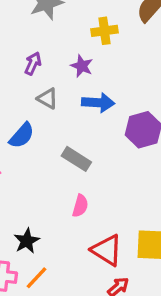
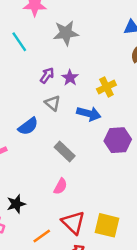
yellow cross: (105, 31) -> (106, 87), moved, turned -30
purple star: (82, 66) -> (70, 78), moved
orange line: (37, 278) -> (42, 236), moved

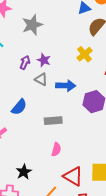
yellow cross: (106, 87) -> (84, 54), moved
gray triangle: (53, 103) -> (41, 79), moved
gray rectangle: (65, 151) -> (53, 121), turned -36

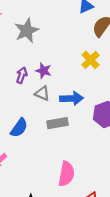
gray rectangle: (53, 121) -> (57, 123), moved
pink semicircle: (56, 149) -> (66, 174), size x1.5

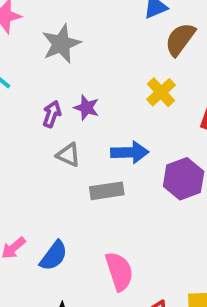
gray triangle: (42, 93) -> (68, 155), moved
blue semicircle: (19, 128) -> (54, 256), moved
pink semicircle: (66, 174) -> (119, 271), turned -30

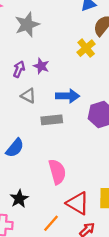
yellow cross: (161, 92) -> (86, 48), moved
blue semicircle: (54, 256) -> (15, 148), moved

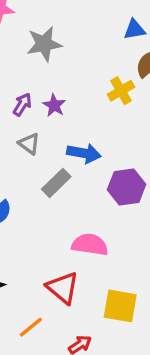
gray rectangle: (52, 120) -> (56, 183), turned -48
pink semicircle: (57, 172) -> (90, 245), moved, turned -75
red triangle: (78, 203) -> (63, 288), moved

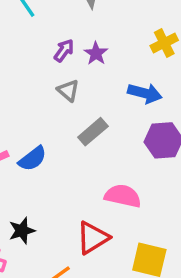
blue arrow: (84, 153) -> (145, 93), moved
red triangle: (63, 288) -> (93, 238), turned 45

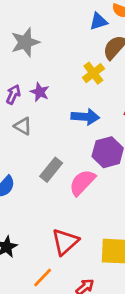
gray rectangle: (93, 132) -> (51, 170), moved
pink semicircle: (123, 196) -> (82, 182), moved, turned -48

